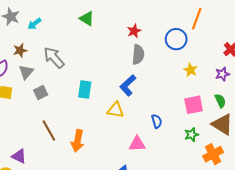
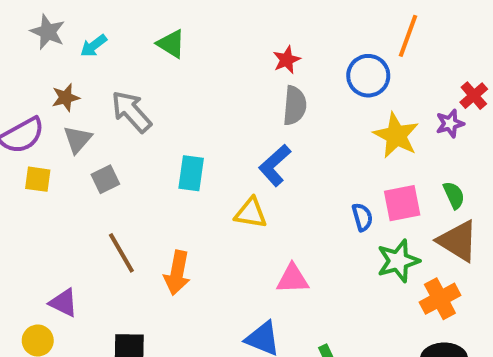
green triangle: (87, 19) -> (171, 44), moved
yellow star: (191, 70) -> (396, 135), size x1.6
purple star: (222, 74) -> (450, 123), moved
blue semicircle: (157, 121) -> (362, 217), moved
green star: (192, 135) -> (398, 261), size x1.5

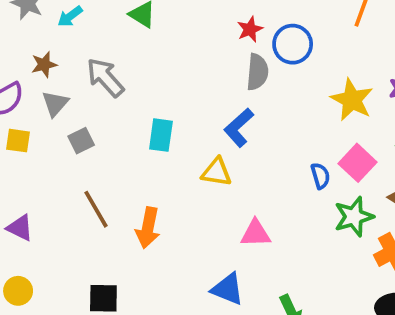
blue circle: (368, 76) -> (293, 44), moved
pink square: (402, 203) -> (357, 163), turned -36
purple triangle: (64, 303) -> (20, 228), moved

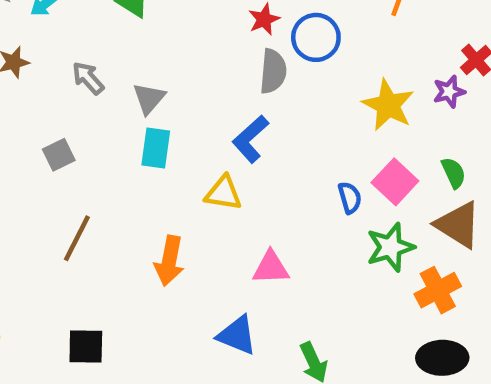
gray arrow: (105, 78) -> (88, 78), size x0.7
gray triangle: (55, 103) -> (149, 98), moved
brown line: (96, 209) -> (77, 238), turned 57
orange arrow: (148, 228) -> (169, 261), moved

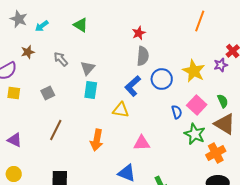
blue circle: (316, 37) -> (162, 79), moved
green star: (390, 247) -> (195, 134), turned -30

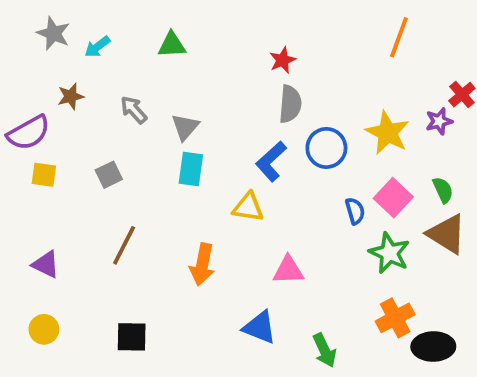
green triangle: (81, 25) -> (172, 45), turned -35
orange cross: (216, 153) -> (395, 318), moved

